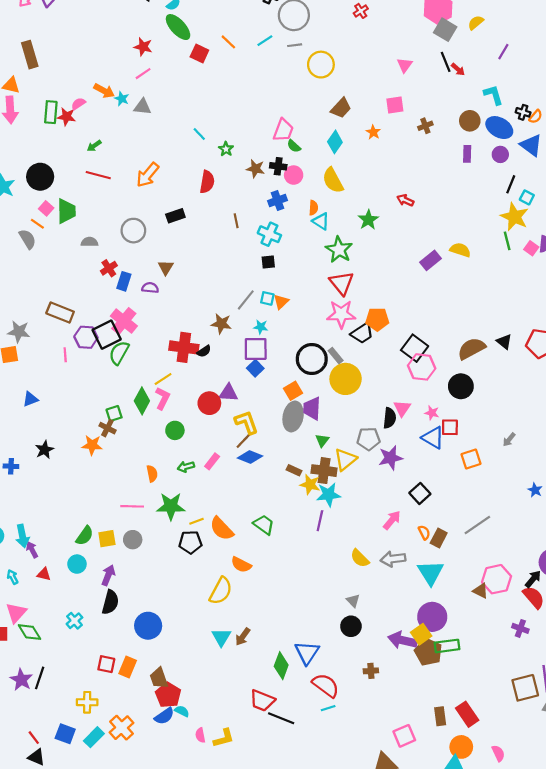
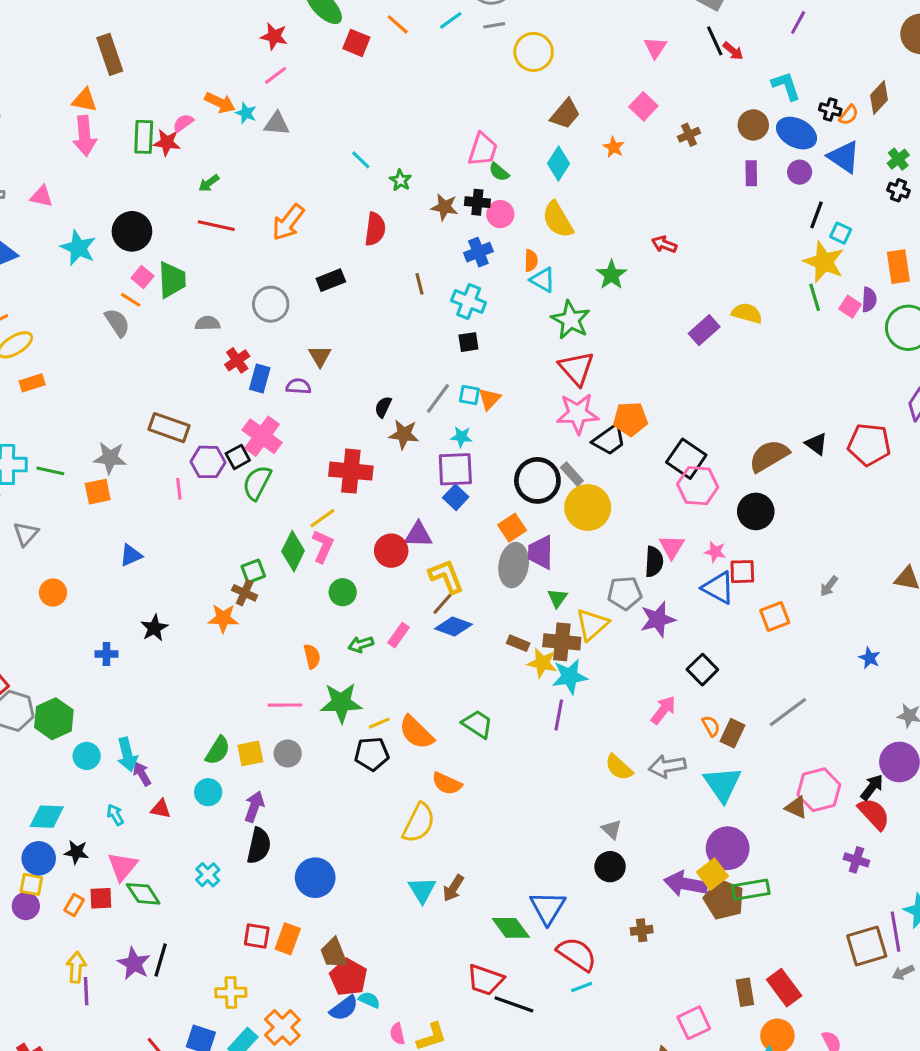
pink square: (395, 105) -> (643, 106), turned -36
black square: (107, 335) -> (238, 457), size x0.6
black semicircle: (204, 351) -> (383, 407), moved, turned 152
green diamond: (281, 666) -> (511, 928), turned -55

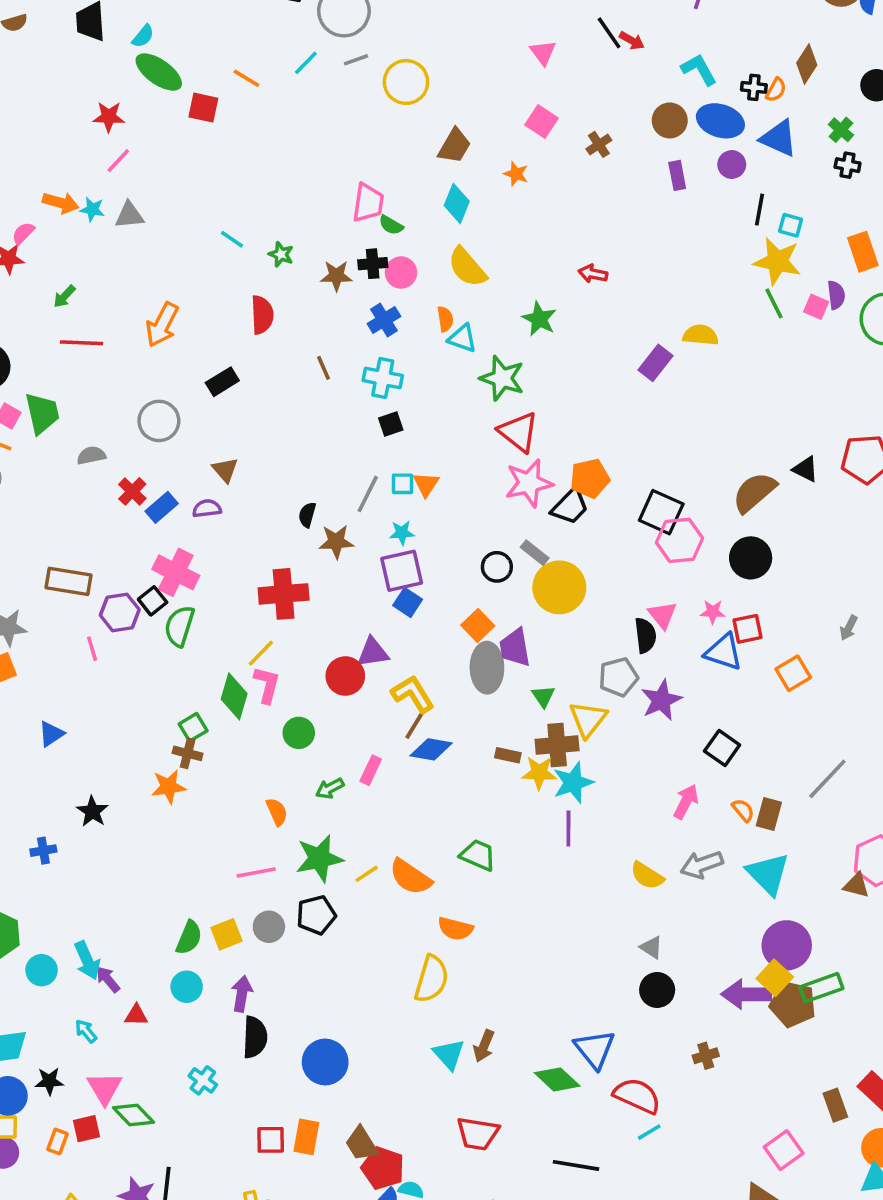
blue rectangle: (260, 378) -> (162, 507), turned 44
black circle: (537, 480) -> (497, 567), size x0.6
black pentagon: (372, 754) -> (316, 915), moved
red trapezoid: (485, 980) -> (478, 1134), moved

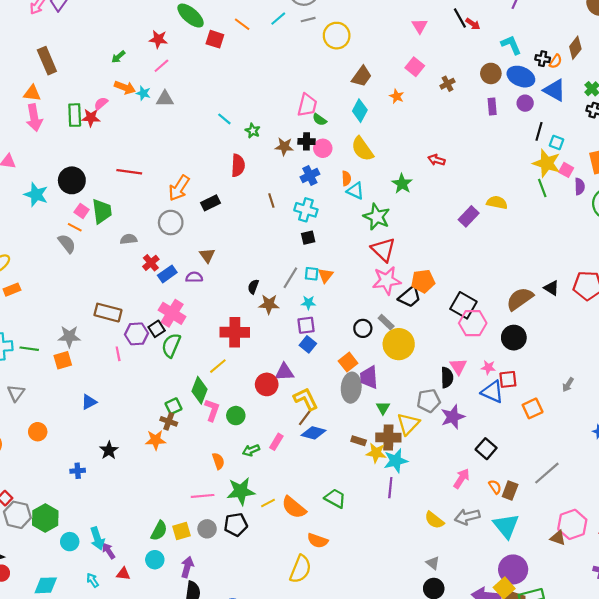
green arrow: (64, 296) -> (118, 57), moved
pink square: (816, 307) -> (566, 170), moved
orange arrow: (162, 325) -> (179, 188), moved
purple square: (402, 571) -> (306, 325), size x0.7
pink L-shape: (267, 685) -> (212, 410), moved

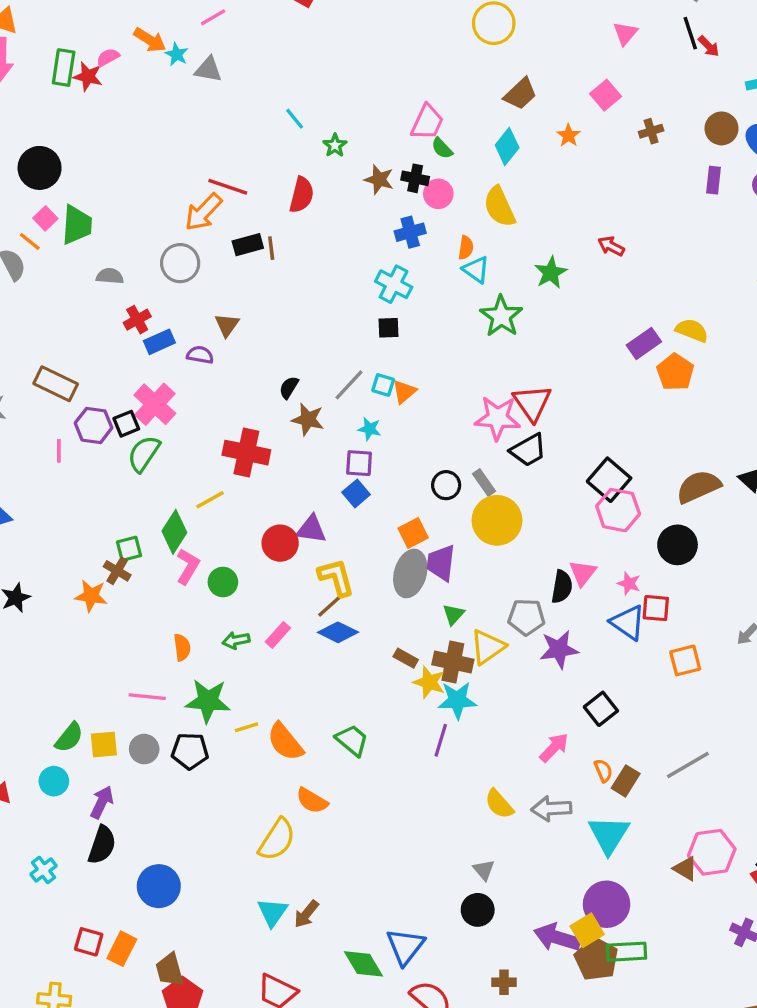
red line: (129, 172) -> (228, 187), moved
brown line: (271, 200) -> (271, 248), moved
red triangle: (383, 250) -> (532, 403), moved
orange pentagon: (423, 281) -> (675, 372), moved, turned 30

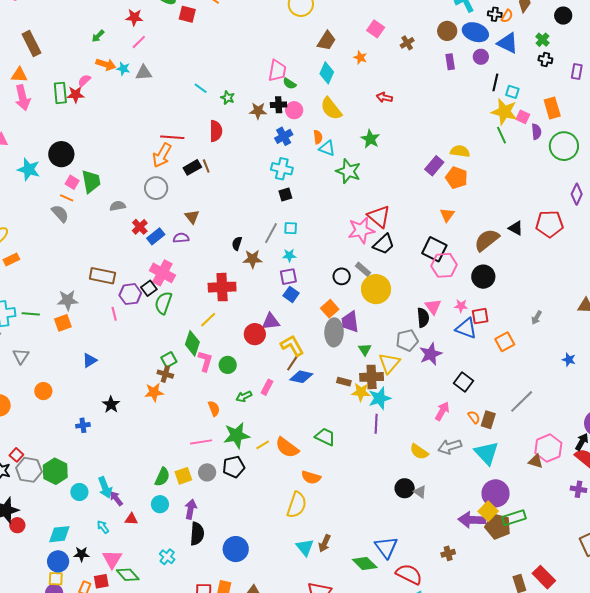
red arrow: (611, 246) -> (384, 97), moved
orange triangle: (404, 392) -> (447, 215), moved
black circle: (478, 910) -> (405, 488), moved

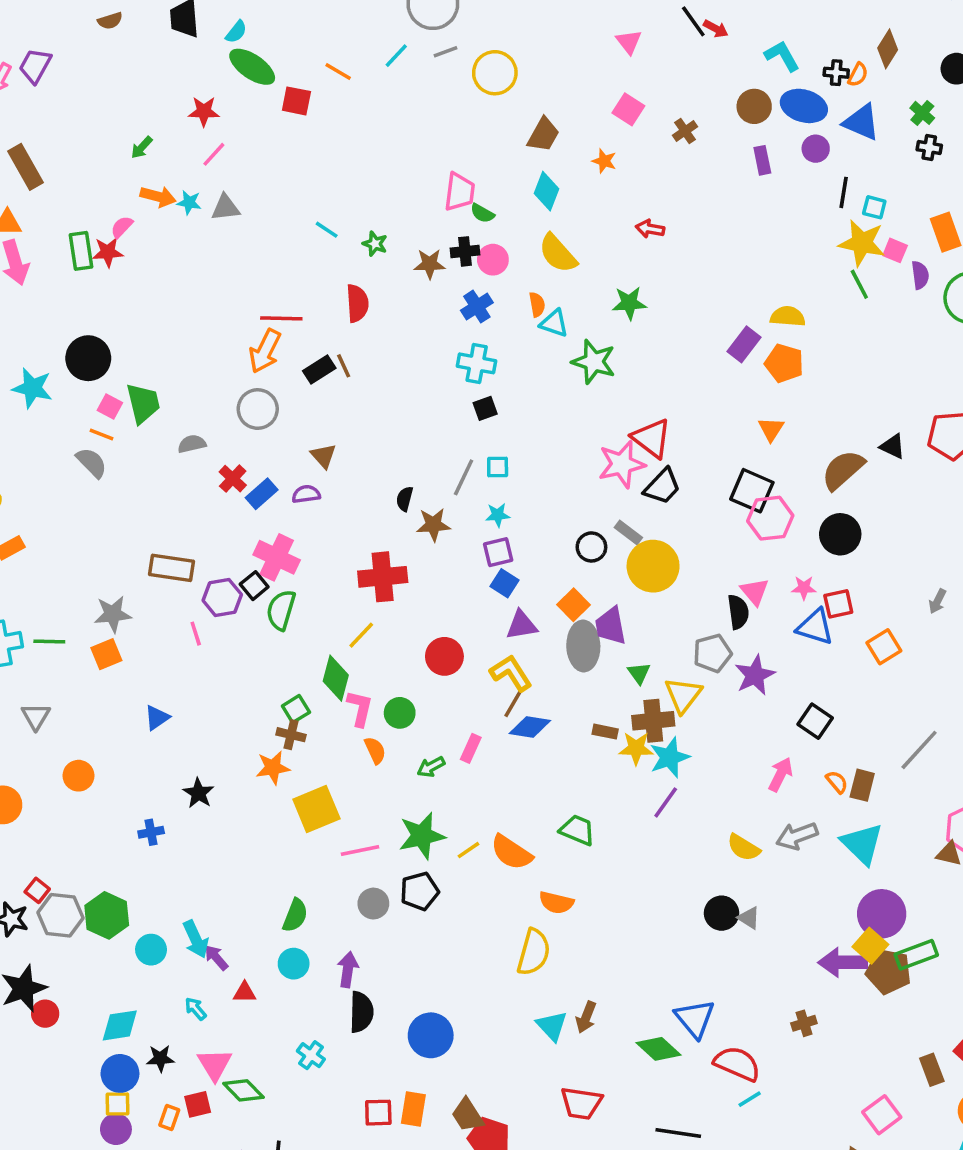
green star: (370, 139) -> (629, 303), turned -30
purple triangle: (271, 322) -> (522, 625), moved
orange semicircle: (214, 408) -> (375, 750), moved
purple line: (376, 424) -> (666, 802), turned 36
yellow square: (183, 476) -> (316, 809), moved, size x1.5

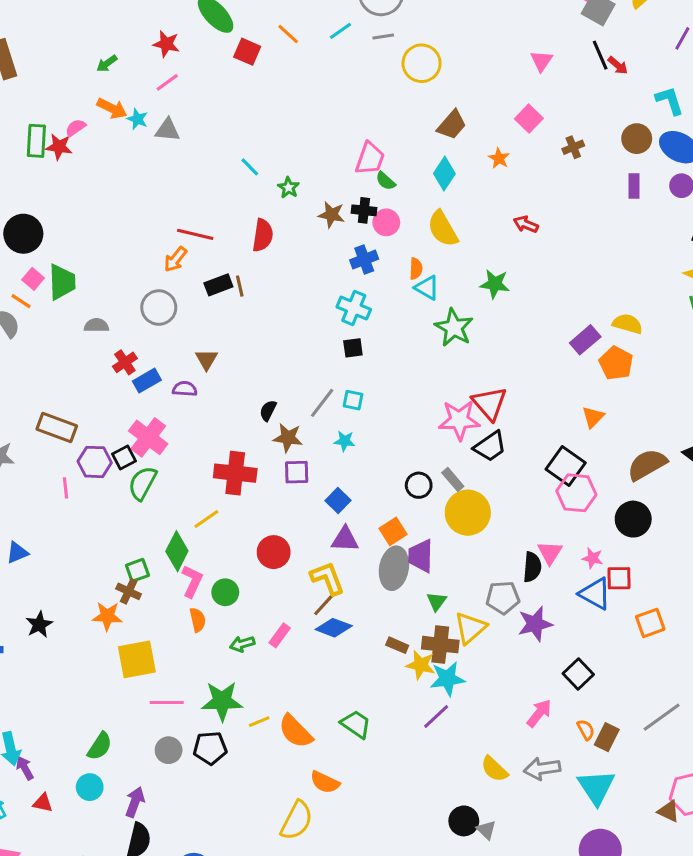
orange arrow: (265, 351) -> (175, 259), size x0.7
purple square: (498, 552) -> (297, 472), moved

